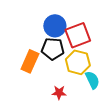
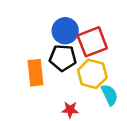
orange rectangle: (30, 61) -> (36, 73), turned -30

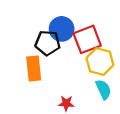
black pentagon: (63, 58) -> (48, 43), moved
yellow hexagon: (92, 74) -> (100, 62), moved

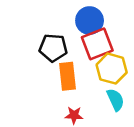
blue circle: (62, 29) -> (90, 21), moved
orange rectangle: (34, 68) -> (67, 76), moved

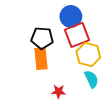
orange rectangle: (67, 76) -> (41, 59), moved

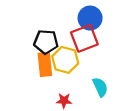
blue circle: (71, 16) -> (90, 18), moved
yellow hexagon: (88, 54) -> (65, 60), moved

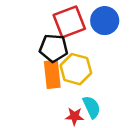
red square: (84, 38) -> (69, 22), moved
cyan semicircle: (100, 87) -> (92, 107), moved

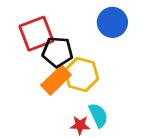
red square: (69, 22) -> (36, 34), moved
orange rectangle: (52, 74) -> (56, 80), turned 52

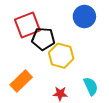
orange rectangle: (56, 80) -> (21, 81), moved
cyan semicircle: (98, 115) -> (91, 86), moved

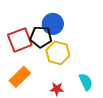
blue circle: (84, 17) -> (53, 24), moved
red square: (27, 25) -> (20, 40), moved

